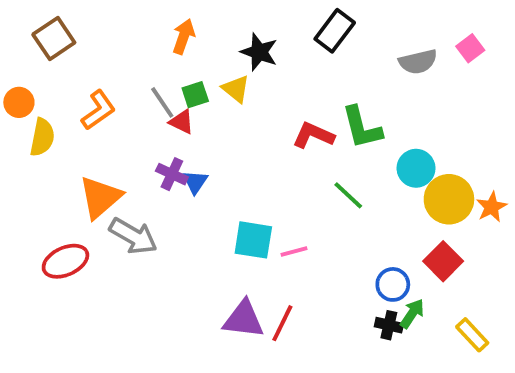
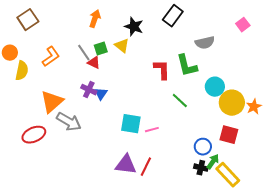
gray semicircle: (418, 62) -> (205, 43), moved
red L-shape: (313, 135) -> (162, 70), turned 65
red square: (443, 261) -> (229, 135), turned -30
yellow rectangle: (472, 335) -> (228, 175), moved, size x1.4

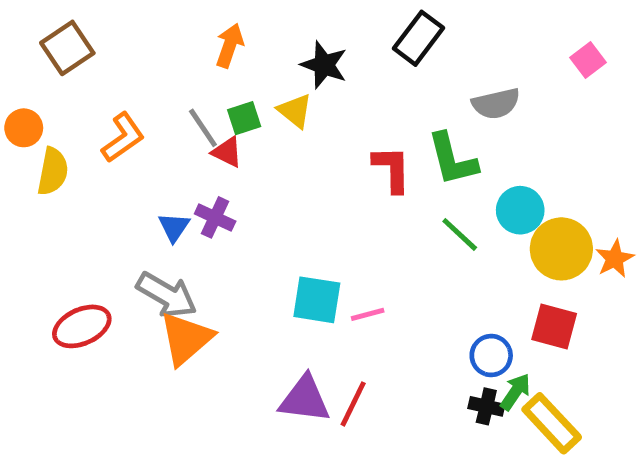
blue triangle: (101, 94) -> (174, 227), moved
green line: (180, 101) -> (460, 234), moved
orange triangle: (52, 102) -> (186, 339), moved

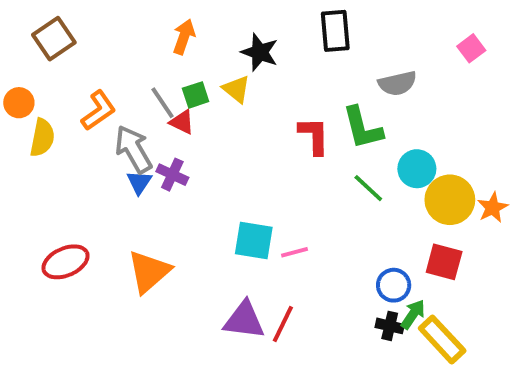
black rectangle: (418, 38) -> (335, 31), turned -42
gray arrow: (167, 295) -> (133, 149), moved, turned -150

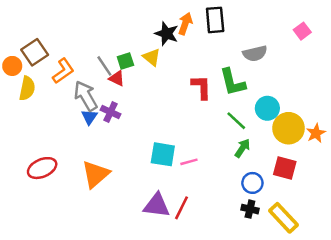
orange arrow: (184, 37) -> (185, 24), moved
brown square: (54, 39) -> (35, 52), moved
green arrow: (413, 314) -> (242, 148), moved

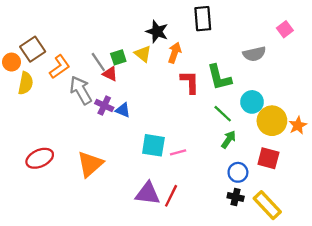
orange arrow: (185, 24) -> (175, 53), moved
gray semicircle: (255, 54) -> (254, 54), moved
blue triangle: (89, 117) -> (123, 110), moved, turned -42

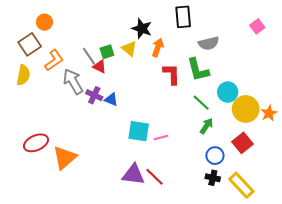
gray semicircle: (254, 54) -> (209, 43), moved
orange circle: (12, 62) -> (44, 22), moved
red square: (268, 158) -> (242, 143), turned 36
orange triangle: (90, 164) -> (65, 158), moved
red line: (171, 196) -> (155, 177), turned -72

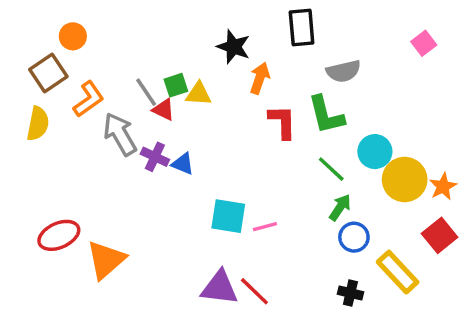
yellow triangle: (129, 49) -> (199, 94), moved, turned -35
red square: (242, 143) -> (440, 235), moved
blue circle: (215, 156) -> (354, 237), moved
yellow rectangle: (241, 185) -> (398, 272), moved

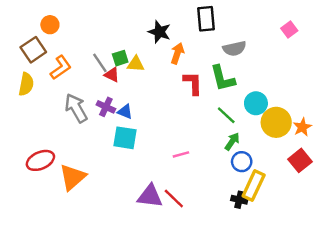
gray arrow: (120, 134) -> (76, 108), moved
cyan square: (228, 216) -> (125, 138), moved
yellow rectangle: (398, 272) -> (254, 185), moved, turned 68

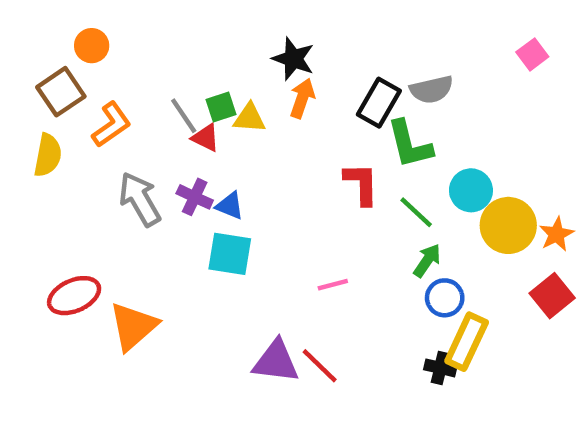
black rectangle: (206, 19) -> (379, 103), moved, turned 35
orange arrow: (177, 53) -> (302, 98), moved
red L-shape: (193, 83) -> (361, 184), moved

